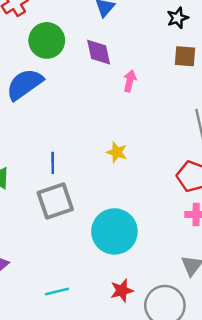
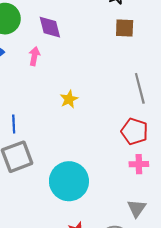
pink arrow: (130, 81) -> (34, 56), moved
yellow star: (117, 152) -> (69, 99), moved, turned 30

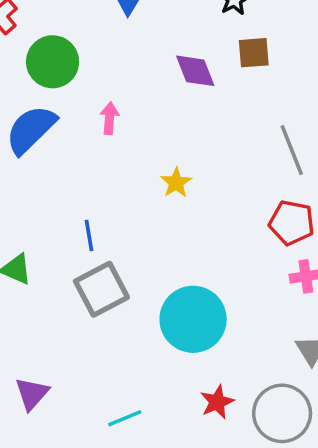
purple diamond: (50, 27) -> (195, 71), moved

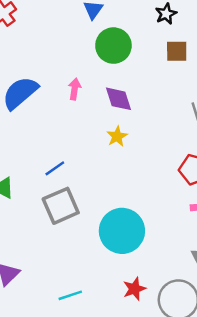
green circle: (53, 62) -> (113, 46), moved
purple diamond: (195, 71) -> (118, 99), moved
blue line: (89, 236) -> (55, 168), turned 60

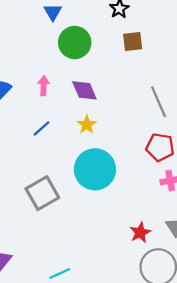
blue line: (55, 168) -> (42, 128), moved
cyan circle: (122, 231) -> (95, 169), moved
red star: (134, 289) -> (140, 233), moved

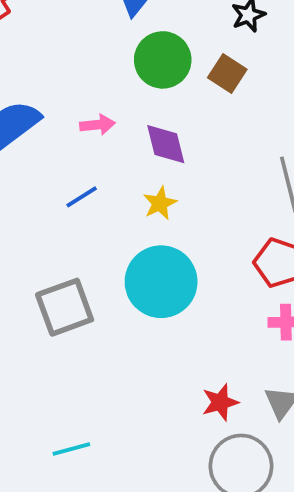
brown square: (133, 41) -> (227, 74), moved, turned 30
pink arrow: (44, 86) -> (97, 125), turned 72

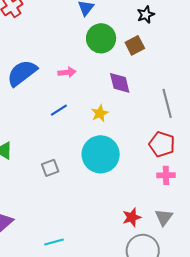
brown square: (227, 74) -> (135, 45), turned 30
purple diamond: (166, 144) -> (120, 83), moved
gray square: (65, 307) -> (50, 168), size x0.6

